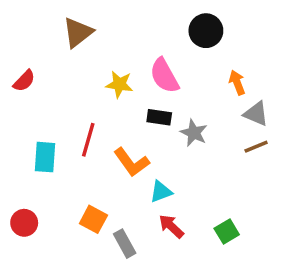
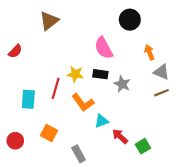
yellow star: (119, 84) -> (75, 74), moved
orange square: (93, 219) -> (49, 133), moved
red arrow: (171, 226) -> (120, 136), moved

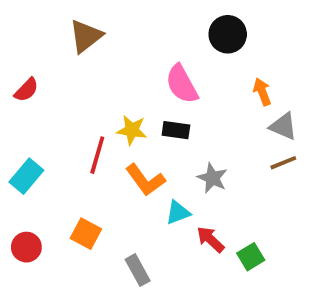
gray star: (122, 84) -> (212, 178), moved
cyan rectangle: (28, 99) -> (26, 176), moved, turned 36

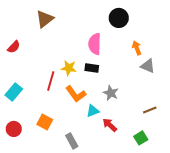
pink semicircle: (182, 84) -> (95, 44), turned 30
brown line: (283, 163) -> (150, 110), moved
green square: (251, 257) -> (141, 138), moved

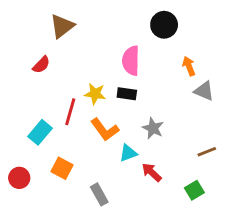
red semicircle: (14, 47) -> (41, 65), moved
cyan rectangle: (14, 92) -> (40, 132), moved

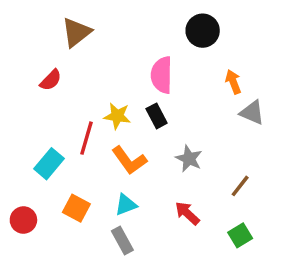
black rectangle: (127, 94) -> (157, 116), turned 54
brown line: (207, 152) -> (240, 186), moved, turned -30
cyan triangle: (128, 153) -> (126, 205), moved

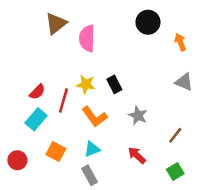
pink semicircle: (162, 75) -> (87, 38), moved
red semicircle: (51, 80) -> (37, 92), moved
orange arrow: (233, 82) -> (180, 42), moved

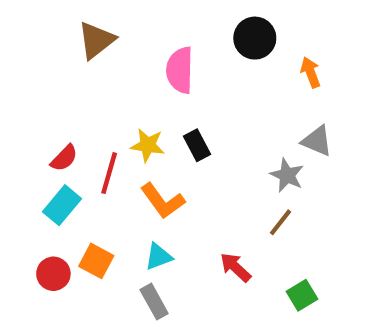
pink semicircle: (87, 38) -> (180, 70), moved
gray star: (138, 115) -> (287, 175), moved
brown line: (175, 135) -> (281, 222), moved
red circle: (17, 160) -> (53, 274), moved

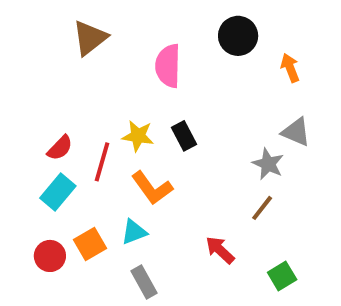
cyan triangle: (158, 257) -> (134, 232), moved
orange square: (96, 261) -> (90, 244), turned 32

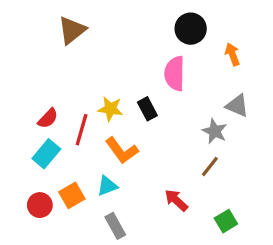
pink semicircle: (168, 66) -> (175, 74), moved

